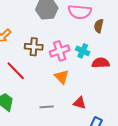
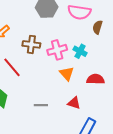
red semicircle: (101, 63) -> (95, 79), moved
orange triangle: (62, 77) -> (67, 74), moved

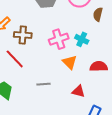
brown cross: (31, 44) -> (23, 35), moved
gray line: (41, 105) -> (44, 84), moved

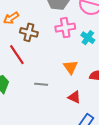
pink cross: (59, 39) -> (65, 28), moved
cyan cross: (82, 39) -> (88, 38), moved

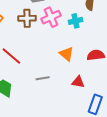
brown cross: (29, 32) -> (27, 18), moved
cyan cross: (88, 38) -> (75, 21), turned -32

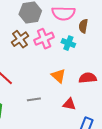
brown cross: (27, 18) -> (20, 39), turned -36
cyan cross: (75, 21) -> (68, 43), turned 32

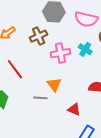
pink cross: (44, 39) -> (60, 53), moved
orange triangle: (58, 76) -> (54, 85), moved

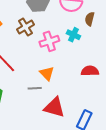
red triangle: (74, 109) -> (54, 107), moved, size x1.6

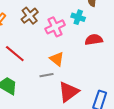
red semicircle: (90, 71) -> (94, 40), moved
red triangle: (54, 107) -> (69, 92), turned -45

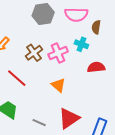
brown cross: (30, 16) -> (34, 53), moved
gray line: (47, 75) -> (39, 123), moved, turned 32

